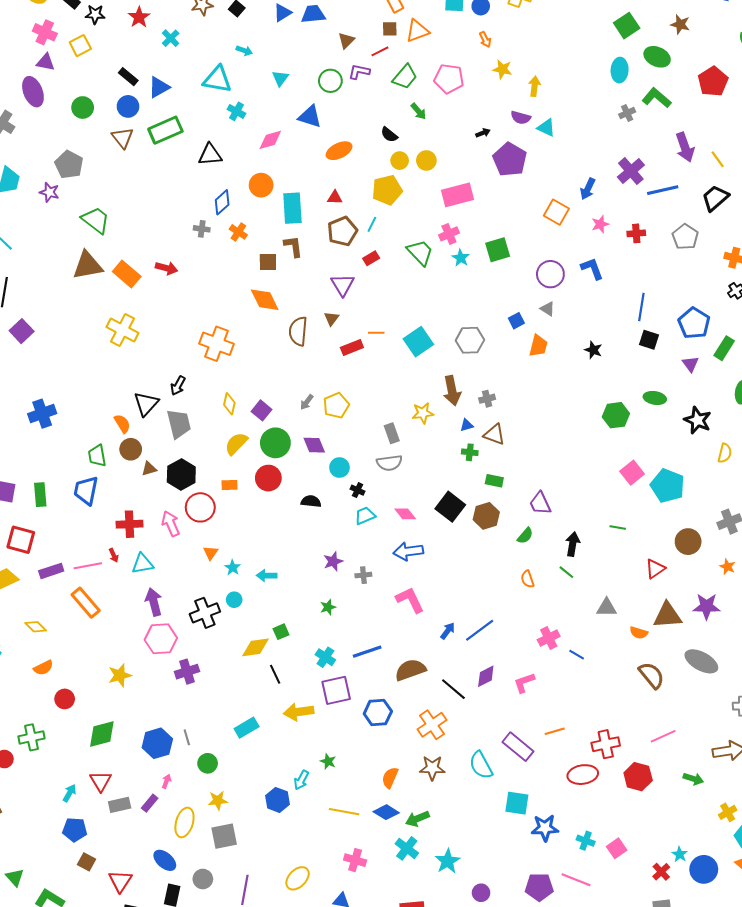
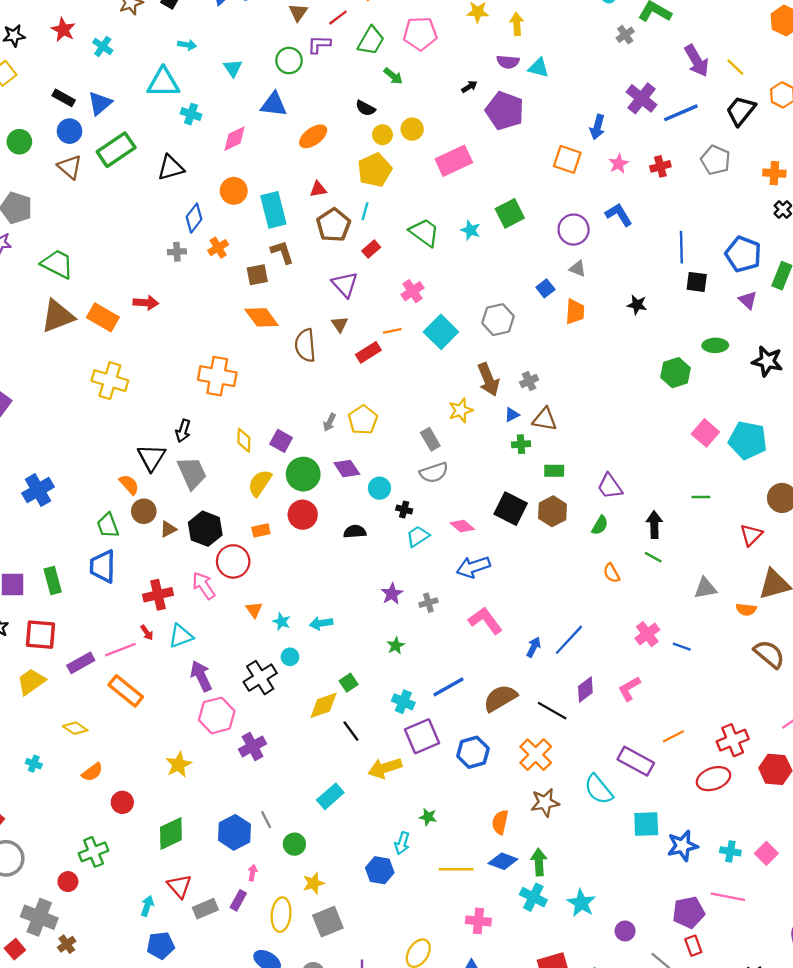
orange cross: (238, 232) -> (218, 248), turned 36
pink cross: (449, 234) -> (412, 291), moved
green arrow: (417, 819) -> (539, 862), turned 120

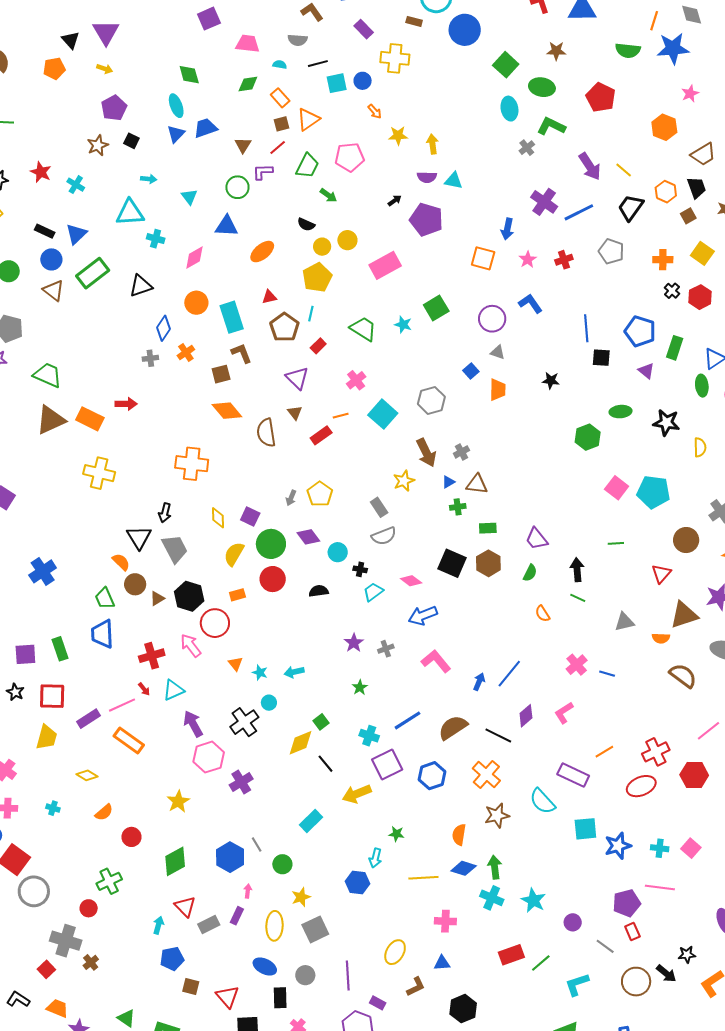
yellow trapezoid: (31, 682) -> (47, 737), turned 144

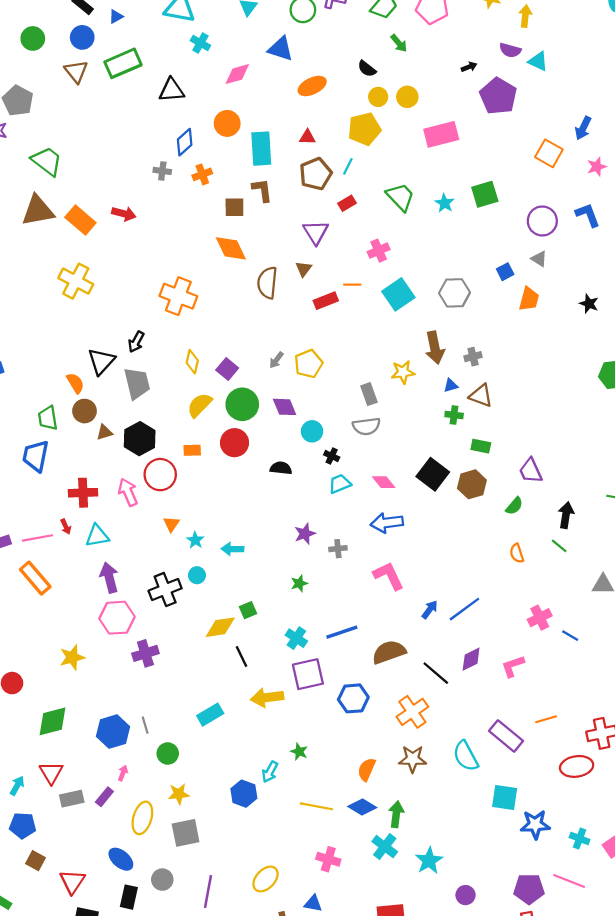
blue triangle: (76, 234) -> (116, 17), size x0.6

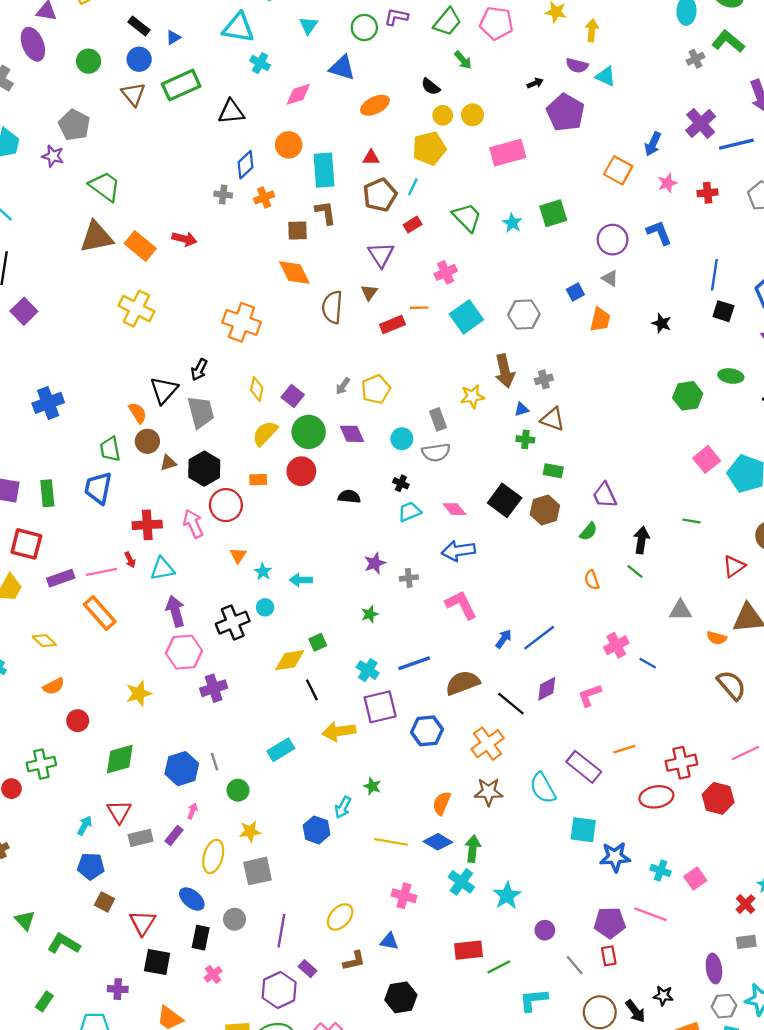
cyan circle: (312, 431) -> (402, 439), moved

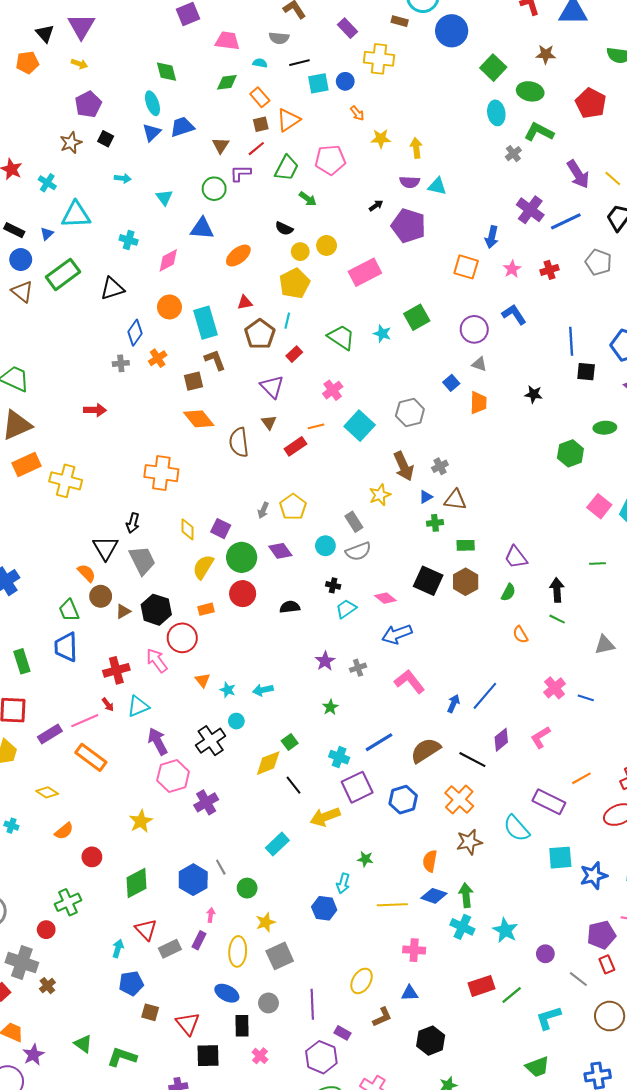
cyan triangle: (238, 28) -> (76, 215), moved
orange rectangle: (140, 246) -> (26, 465), moved, turned -52

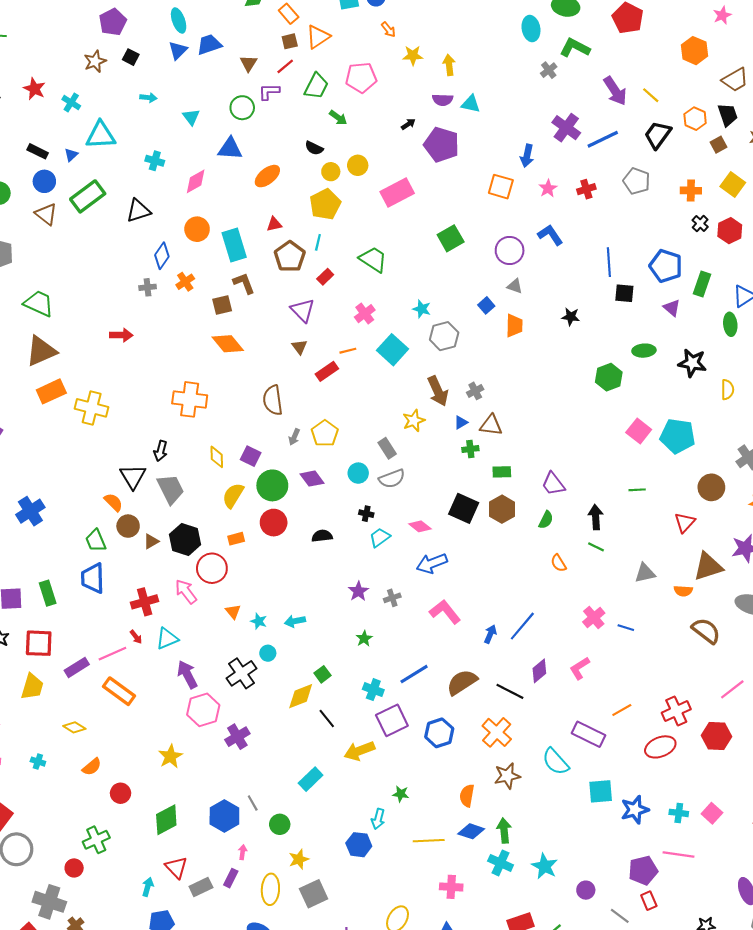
cyan star: (382, 334) -> (422, 309), moved
brown semicircle: (239, 442) -> (273, 400), moved

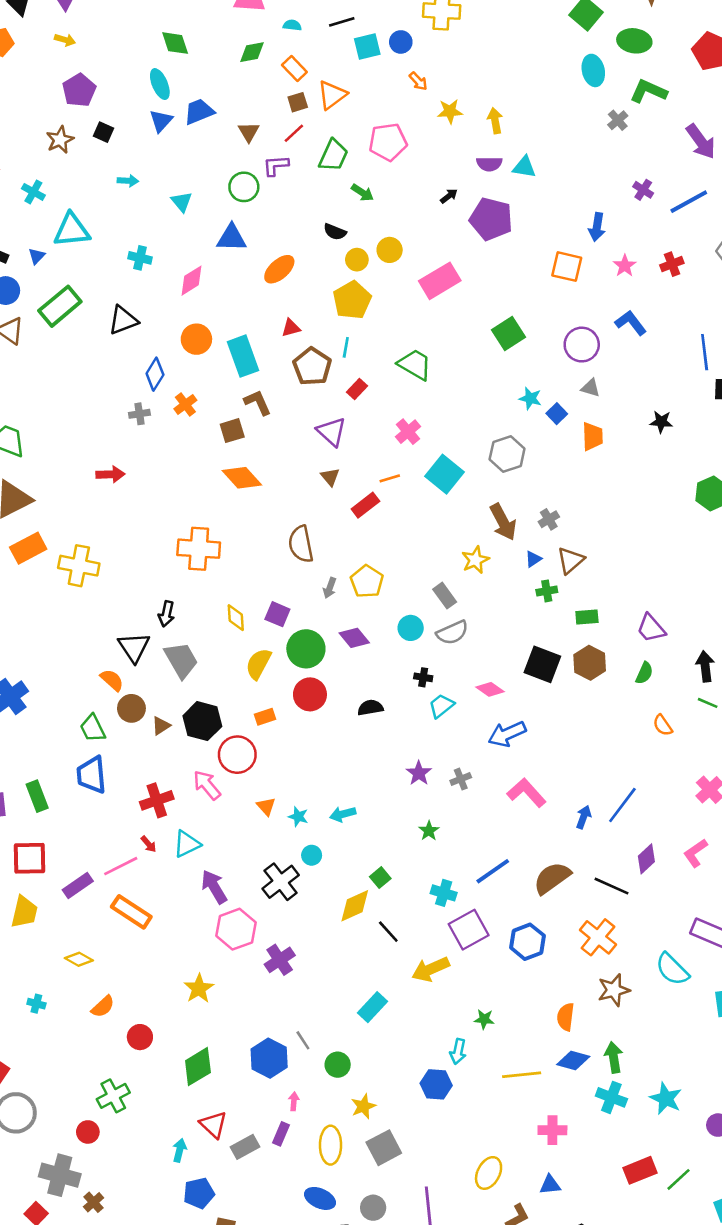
purple cross: (566, 128) -> (643, 190), size x0.6
cyan star: (422, 309) -> (530, 398), moved
brown triangle: (491, 425) -> (571, 560), turned -45

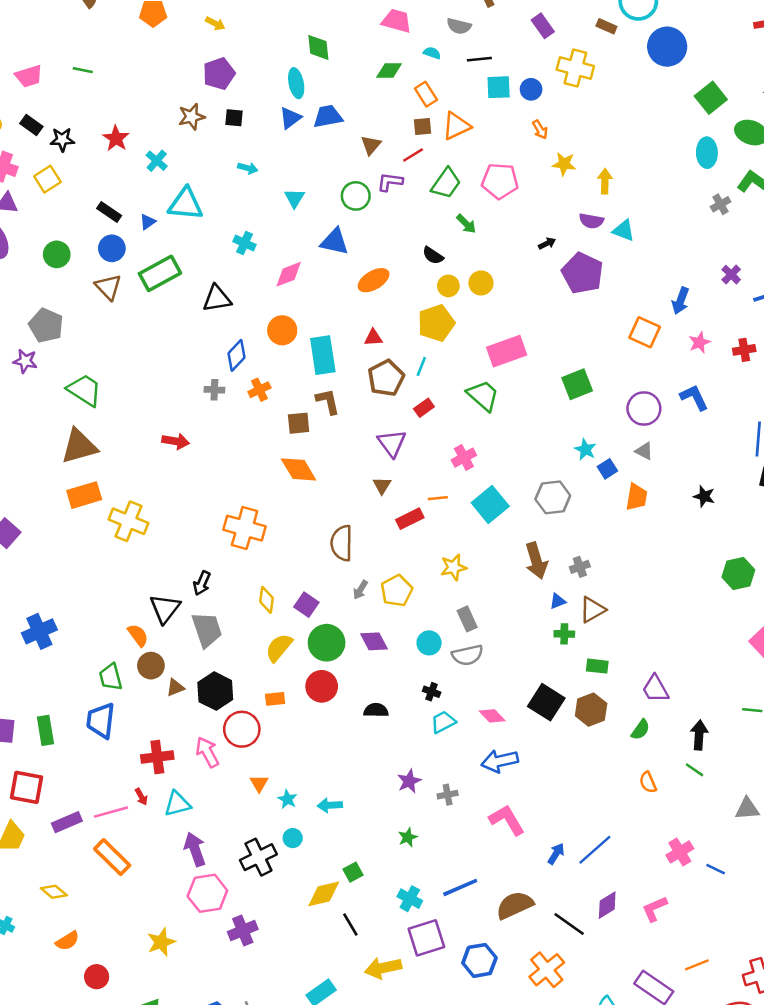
black square: (104, 132) -> (234, 118), turned -30
pink rectangle: (440, 281) -> (507, 351), moved
yellow star: (475, 560) -> (454, 567), moved

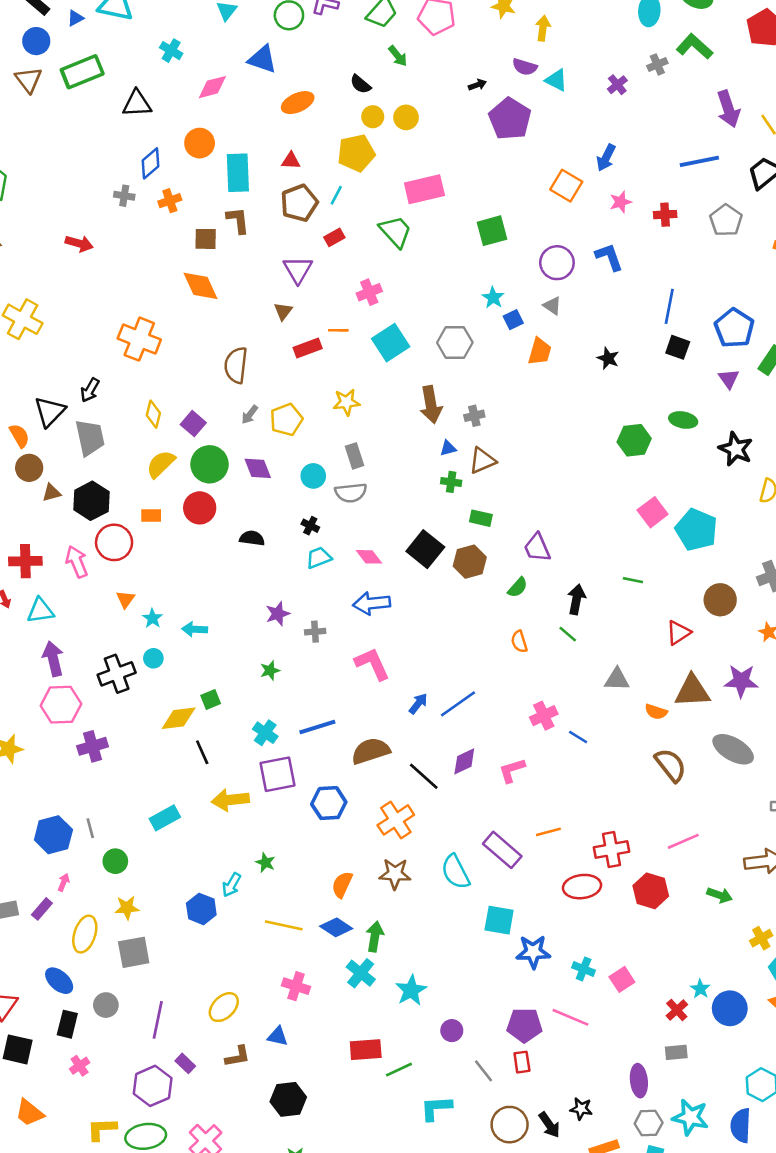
purple cross: (731, 275) -> (617, 85), moved

